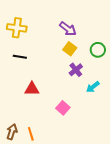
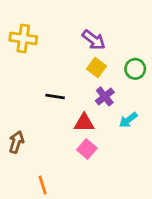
black line: (20, 57) -> (55, 96), moved
red triangle: (32, 89) -> (84, 123), moved
brown arrow: (12, 132) -> (16, 142), moved

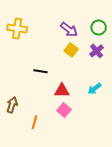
green circle: (135, 69) -> (99, 27), moved
purple cross: (105, 96) -> (97, 51), moved
orange line: (43, 185) -> (34, 122), moved, turned 32

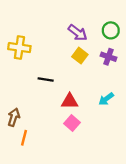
yellow cross: (17, 29) -> (19, 48), moved
purple cross: (97, 51) -> (108, 57), turned -32
orange line: (34, 122) -> (24, 138), moved

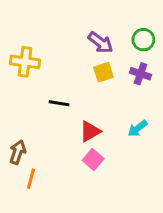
yellow square: (80, 56) -> (103, 72), turned 35
red triangle: (70, 101) -> (90, 131), turned -30

